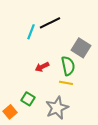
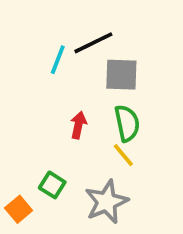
gray square: (81, 48) -> (121, 75), moved, turned -30
red arrow: (42, 67) -> (78, 125), turned 128
yellow line: (66, 83) -> (123, 155), turned 40

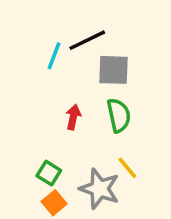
yellow line: (123, 155) -> (127, 168), moved
gray star: (106, 202) -> (99, 189), turned -30
orange square: (19, 209) -> (54, 203), moved

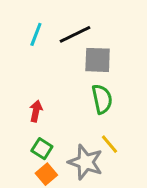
cyan line: (54, 56) -> (36, 34), moved
red arrow: (73, 117) -> (36, 111), moved

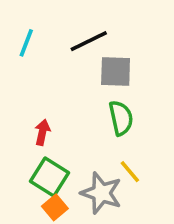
cyan line: (36, 34) -> (26, 43), moved
green square: (42, 149) -> (49, 177), size x1.5

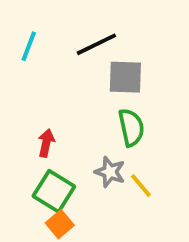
gray star: (101, 193) -> (110, 172), moved, size x0.7

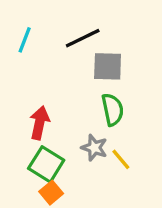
red arrow: (46, 143) -> (40, 123), size x1.4

